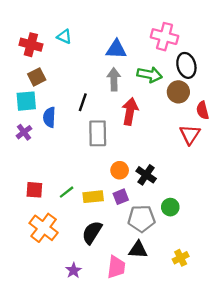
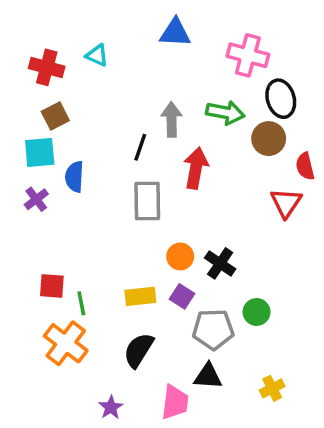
blue triangle: (116, 49) -> (175, 33), moved
black line: (83, 102) -> (140, 147), moved
green line: (67, 192) -> (81, 303), moved, turned -63
purple square: (121, 197) -> (182, 296), turned -35

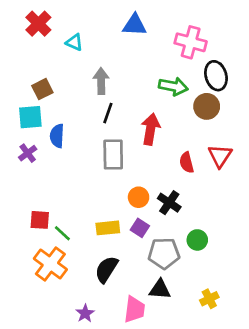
red cross: (47, 67) -> (38, 24), moved, turned 30
gray arrow: (172, 119) -> (101, 81), moved
red semicircle: (305, 166) -> (187, 162), moved
green line: (81, 303) -> (62, 233), turned -36

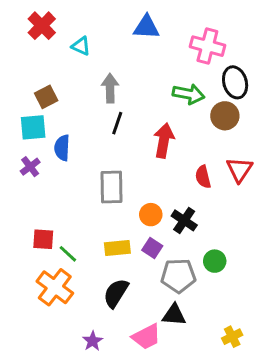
gray rectangle: (113, 154) -> (112, 187), moved
yellow cross: (209, 299) -> (232, 337), moved
pink trapezoid: (135, 309) -> (146, 337), turned 56

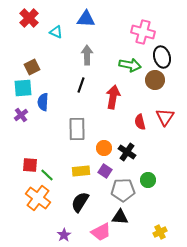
blue triangle: (146, 27) -> (86, 19), moved
gray arrow: (110, 88) -> (87, 55), moved

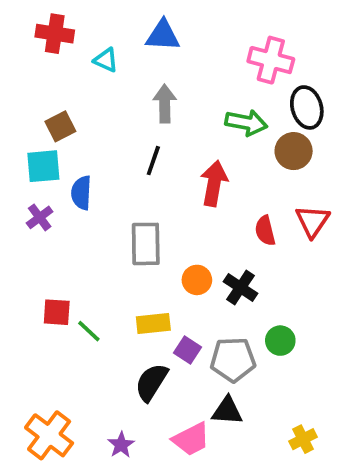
red cross: (29, 18) -> (55, 34), turned -36
purple square: (105, 171) -> (187, 350), moved
orange cross: (38, 198) -> (49, 435), moved

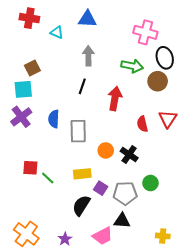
blue semicircle: (81, 193) -> (54, 119), moved
purple cross: (40, 217) -> (21, 117), size x1.5
yellow cross: (303, 439) -> (163, 236), turned 32

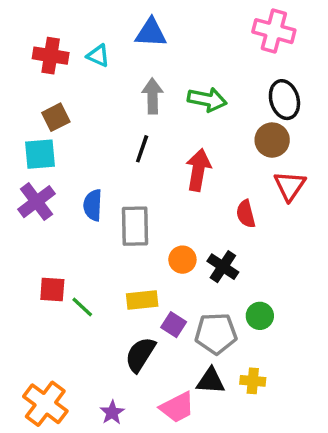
red cross: (29, 18) -> (51, 56), moved
pink cross: (145, 32) -> (274, 31), moved
green arrow: (132, 66) -> (207, 100), moved
red triangle: (168, 119) -> (290, 186), moved
yellow cross: (163, 236) -> (253, 381), moved

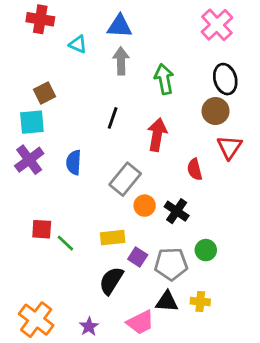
pink cross: (274, 31) -> (217, 25), turned 32
red cross: (51, 56) -> (40, 19), moved
gray arrow: (153, 96) -> (121, 61), moved
green arrow: (207, 100) -> (164, 79), turned -112
gray rectangle: (135, 226) -> (125, 179), moved, turned 40

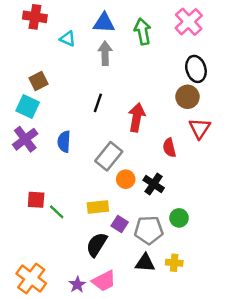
green arrow: (164, 79) -> (143, 31), moved
cyan square: (32, 122) -> (28, 107), turned 30
pink trapezoid: (140, 322) -> (104, 281), moved

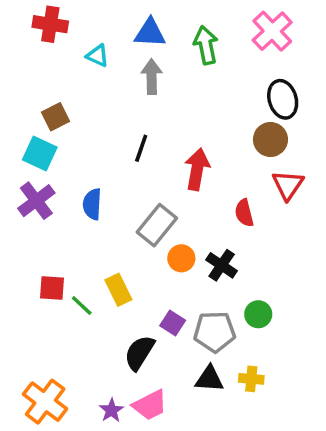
yellow rectangle: (98, 207) -> (118, 290), moved, turned 70

